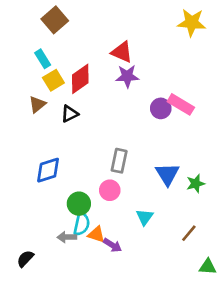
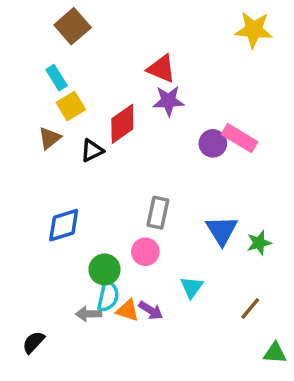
red diamond: (80, 79) -> (122, 124), moved
purple arrow: (112, 245) -> (151, 310), moved

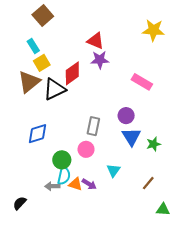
yellow star: (254, 30) -> (153, 30), moved
brown triangle: (49, 138) -> (29, 82), size x1.6
purple circle: (213, 143) -> (126, 116), moved
black triangle: (92, 150) -> (54, 89), size x1.6

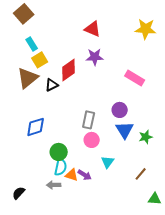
brown square: (43, 15) -> (24, 14), moved
red triangle: (96, 41) -> (93, 29), moved
black triangle: (54, 89) -> (52, 85), size x0.6
pink circle: (86, 149) -> (92, 140), moved
gray arrow: (52, 186) -> (54, 185), moved

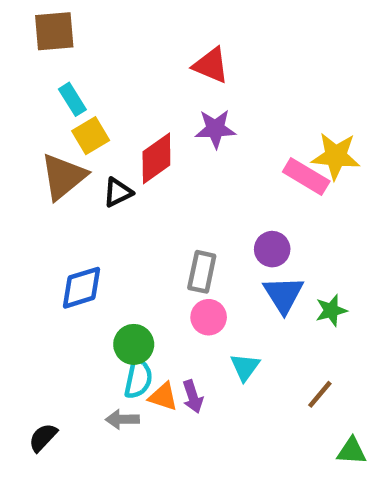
brown square: (24, 14) -> (54, 31), turned 36
yellow star: (146, 29) -> (336, 156), moved
purple arrow: (85, 175) -> (193, 397), turned 40

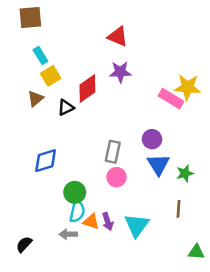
brown triangle: (63, 176) -> (35, 99), size x0.6
cyan triangle: (245, 367) -> (137, 225), moved, size x1.5
brown line: (320, 394) -> (179, 209), moved, turned -36

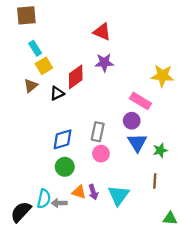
pink rectangle: (171, 99) -> (140, 101), moved
blue diamond: (46, 161) -> (63, 139), moved
cyan semicircle: (77, 211) -> (44, 199), moved
black semicircle: (24, 244) -> (21, 212), size x1.5

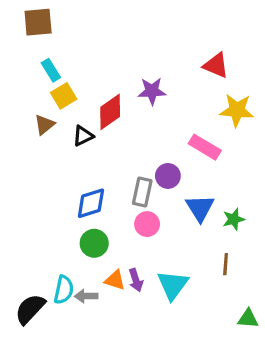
red triangle: (102, 32) -> (216, 65), moved
purple circle: (132, 121) -> (168, 176), moved

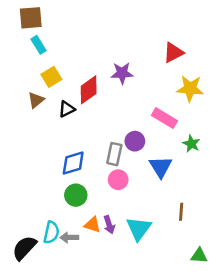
red triangle: (216, 65) -> (173, 53), turned -50
cyan rectangle: (51, 70) -> (39, 45), moved
green star: (234, 219) -> (191, 144), moved, turned -30

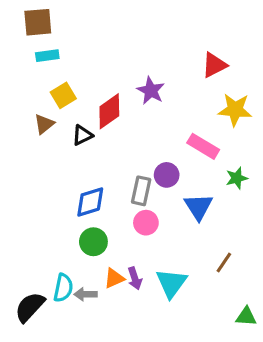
cyan rectangle: (39, 45) -> (47, 56), turned -66
purple star: (122, 73) -> (151, 91), turned 30
green star: (191, 144) -> (237, 178), turned 30
brown line: (181, 212) -> (224, 262), turned 30
orange triangle: (92, 225) -> (114, 278), turned -42

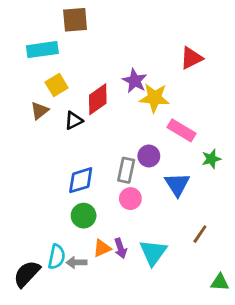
brown square: (38, 22) -> (75, 20), moved
cyan rectangle: (47, 56) -> (42, 50), size x1.5
yellow star: (235, 110) -> (155, 98), moved

